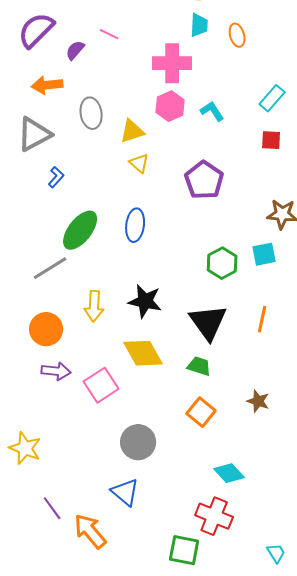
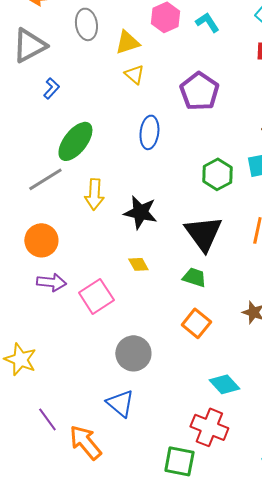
blue ellipse: (135, 225) -> (149, 132), moved
yellow arrow: (94, 306) -> (94, 194), moved
yellow diamond: (143, 353) -> (138, 264), size x0.5

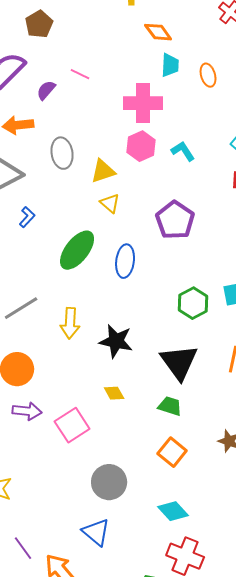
green ellipse: (75, 141) -> (77, 250), moved
cyan diamond: (224, 384) -> (173, 511), moved

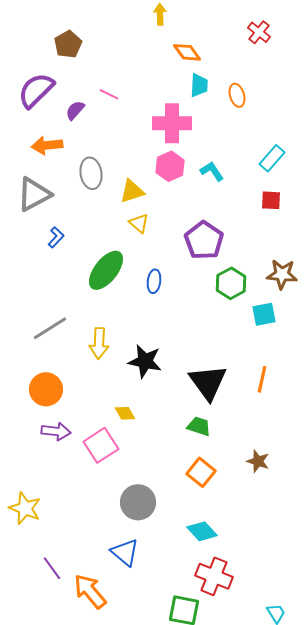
blue ellipse: (125, 261) -> (154, 281), size x0.7
green hexagon: (193, 303) -> (231, 283), moved
yellow diamond: (114, 393) -> (125, 413), moved

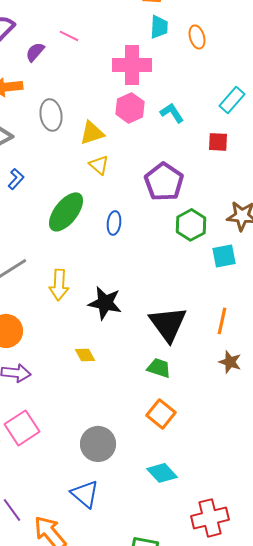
red square: (271, 200) -> (218, 142), moved
pink square: (101, 445) -> (22, 428), moved
brown star: (258, 461) -> (230, 362), moved
red cross: (214, 576) -> (210, 518), moved, turned -36

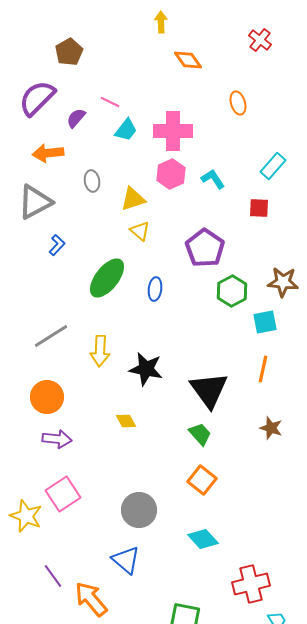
cyan trapezoid: (159, 27) -> (126, 130), moved, turned 35
gray ellipse: (51, 115) -> (92, 181), size x0.7
orange line: (222, 321) -> (263, 369), moved
green trapezoid: (159, 368) -> (200, 434), turned 30

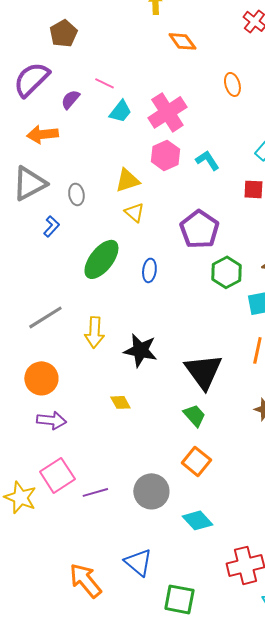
pink cross: (173, 131) -> (167, 112), turned -33
gray ellipse: (92, 181) -> (76, 194), moved
gray circle: (139, 510) -> (151, 491), moved
blue triangle: (126, 560) -> (138, 562), moved
purple line: (53, 576) -> (95, 492), moved, turned -70

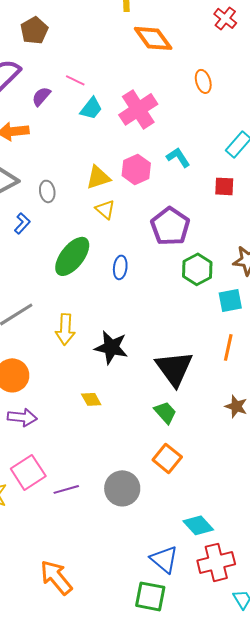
orange diamond: (182, 41) -> (153, 38), size x1.4
pink hexagon: (165, 155) -> (136, 169), moved
cyan diamond: (197, 520) -> (198, 525), moved
blue triangle: (138, 562) -> (164, 559), moved

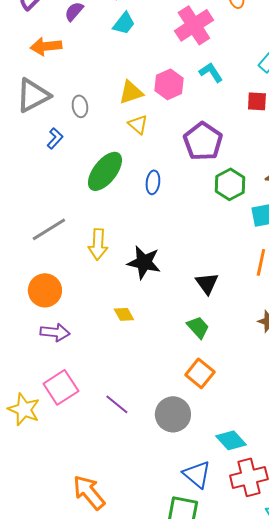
pink cross: (138, 109) -> (194, 25), moved
black triangle: (174, 368) -> (207, 283), size x0.6
gray circle: (122, 488) -> (173, 414), moved
purple line: (66, 489) -> (117, 404), moved, turned 55

